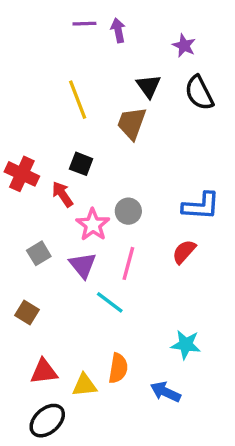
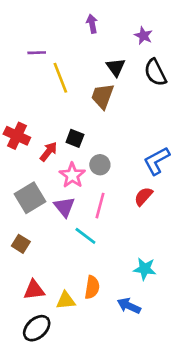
purple line: (84, 24) -> (37, 53), moved
black square: (81, 164) -> (75, 138), moved
red arrow: (62, 194) -> (49, 152), turned 72
blue L-shape: (201, 206) -> (157, 161), turned 148
gray square: (39, 253) -> (30, 198), size x1.6

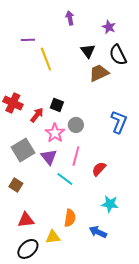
brown trapezoid: (103, 96) -> (99, 73), moved, turned 45
blue L-shape: (157, 161) -> (119, 122), turned 140
red semicircle: (143, 196) -> (99, 169), moved
yellow triangle: (66, 300) -> (53, 237), moved

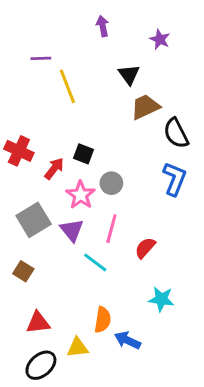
black semicircle: (118, 55) -> (176, 133), moved
blue arrow: (98, 232) -> (128, 340), moved

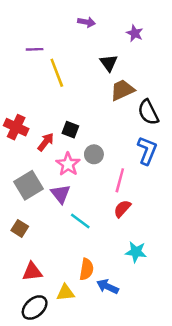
purple arrow: (103, 26) -> (86, 22), turned 112
pink line: (111, 229) -> (120, 180), moved

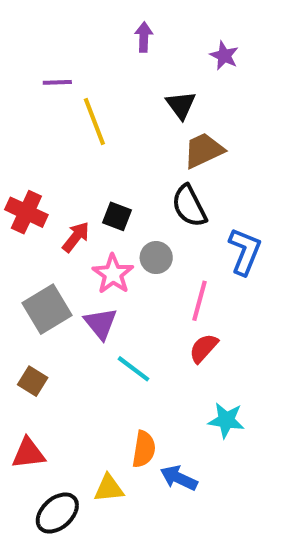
purple arrow: (86, 22) -> (144, 37), turned -98
black semicircle: (148, 112) -> (189, 206), moved
red triangle: (32, 272) -> (28, 453), moved

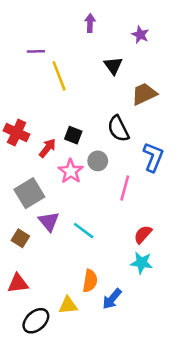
brown trapezoid: (204, 150) -> (144, 94), moved
purple triangle: (101, 323) -> (49, 222), moved
red semicircle: (204, 348) -> (143, 234), moved
blue arrow: (179, 478) -> (112, 299), turned -75

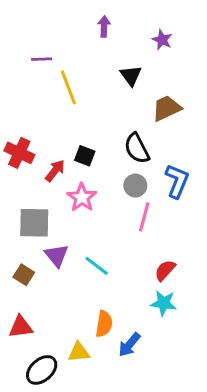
gray circle: (98, 161) -> (135, 186), moved
gray square: (29, 193) -> (34, 223), turned 32

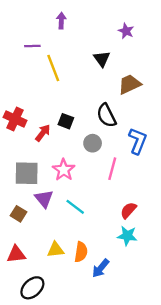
purple arrow: (104, 26) -> (61, 21), moved
gray circle: (135, 186) -> (93, 143), moved
pink star: (82, 197) -> (64, 170), moved
yellow triangle: (79, 352) -> (56, 250), moved

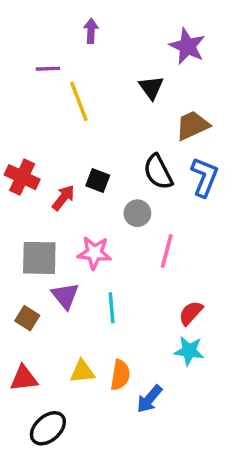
purple star: (126, 31) -> (187, 46), size x1.5
blue L-shape: (138, 141) -> (204, 177), moved
pink star: (64, 170) -> (94, 253), turned -30
cyan line: (75, 207) -> (112, 308), turned 48

